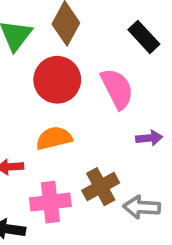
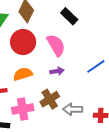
purple arrow: (149, 138) -> (57, 71), moved

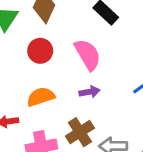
red circle: (23, 42) -> (40, 51), size x0.7

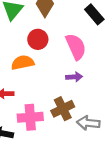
orange semicircle: (41, 97) -> (23, 63), moved

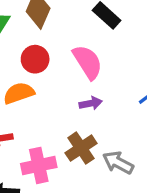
gray arrow: (88, 123) -> (118, 163), turned 30

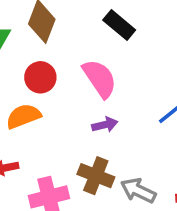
brown cross: (81, 148) -> (96, 176), turned -32

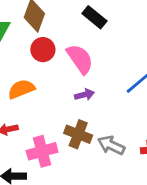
red circle: (40, 77) -> (43, 50), moved

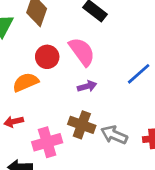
red circle: (43, 50) -> (47, 57), moved

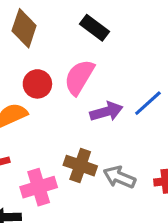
pink semicircle: (82, 52) -> (79, 77), turned -112
purple arrow: (87, 86) -> (106, 112), moved, size x1.4

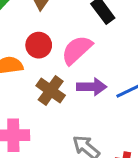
brown cross: (80, 166) -> (51, 91), moved

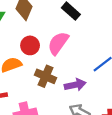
purple arrow: (92, 87) -> (75, 85), moved

